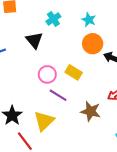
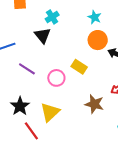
cyan cross: (53, 19) -> (52, 17), moved
pink circle: (47, 74) -> (56, 78), moved
purple line: (58, 95) -> (27, 69), moved

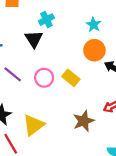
pink circle: (56, 78) -> (44, 78), moved
brown star: (94, 104) -> (84, 121), turned 30

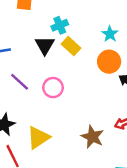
yellow rectangle: (71, 78) -> (71, 46), moved
brown star: (84, 121) -> (92, 137), turned -30

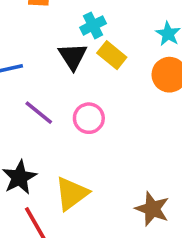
brown star: (92, 137) -> (152, 209), moved

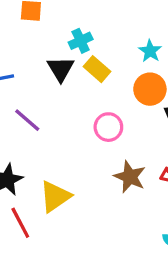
pink circle: (89, 118) -> (108, 127), moved
brown star: (152, 209) -> (130, 177), moved

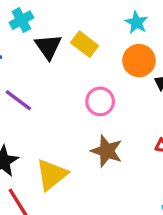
cyan cross: (81, 41) -> (21, 20), moved
brown star: (130, 177) -> (107, 151), moved

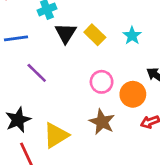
cyan star: (136, 22) -> (132, 36), moved
orange circle: (139, 61) -> (133, 94), moved

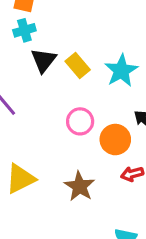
cyan star: (132, 36) -> (121, 71), size x1.5
brown star: (102, 122) -> (80, 186), moved

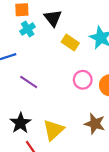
black triangle: (44, 60) -> (53, 18), moved

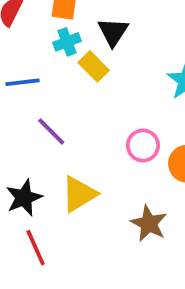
yellow rectangle: (70, 42) -> (94, 66), moved
yellow triangle: (53, 130) -> (79, 194), moved

